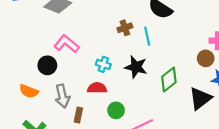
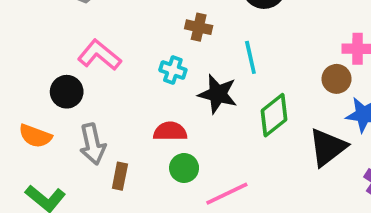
brown cross: (125, 28) -> (199, 27), turned 32
cyan line: (147, 36) -> (250, 57), moved
cyan cross: (103, 64) -> (173, 70), moved
red semicircle: (97, 88) -> (170, 131), moved

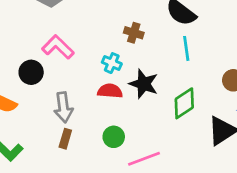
cyan line: (250, 57) -> (186, 48), moved
red semicircle: (170, 131) -> (110, 91), moved
gray arrow: (93, 144) -> (63, 107), moved

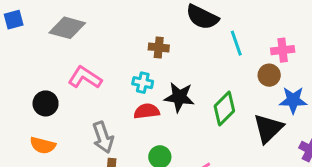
cyan line: (186, 48) -> (236, 43), moved
black circle: (31, 72) -> (46, 103), moved

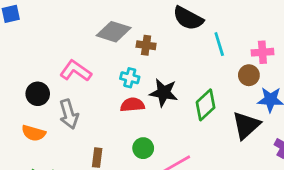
gray diamond: (67, 28) -> (114, 32), moved
gray arrow: (103, 137) -> (69, 114), moved

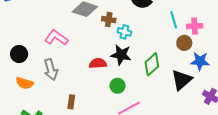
cyan line: (219, 44) -> (174, 20), moved
cyan cross: (130, 78) -> (124, 32), moved
black circle: (38, 94) -> (19, 54), moved
green circle: (143, 148) -> (118, 86), moved

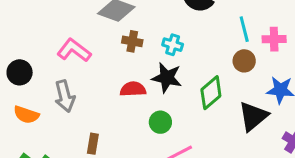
brown cross: (109, 20) -> (132, 41), moved
brown circle: (184, 43) -> (244, 61), moved

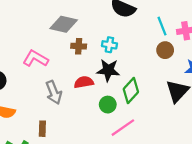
green diamond: (211, 93) -> (131, 90), moved
gray arrow: (65, 96) -> (54, 92), moved
brown rectangle: (93, 144) -> (42, 129), moved

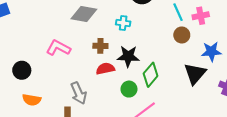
cyan cross: (109, 45) -> (123, 23), moved
brown cross: (79, 46) -> (100, 46), moved
gray arrow: (54, 92) -> (79, 93), moved

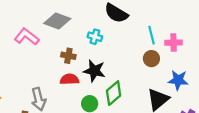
pink L-shape: (58, 48) -> (27, 37), moved

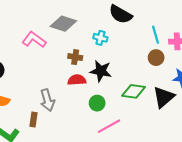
green diamond: (114, 93) -> (134, 91), moved, turned 50

